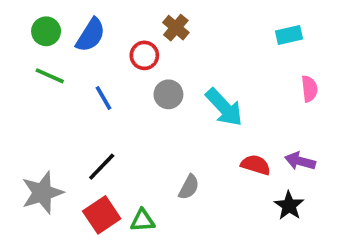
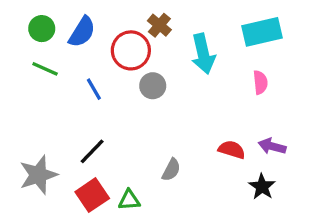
cyan rectangle: (289, 35) -> (262, 32), size x1.6
red circle: (144, 55) -> (131, 50), size x1.5
pink semicircle: (309, 89) -> (260, 82), moved
cyan arrow: (224, 107) -> (203, 54), moved, turned 30

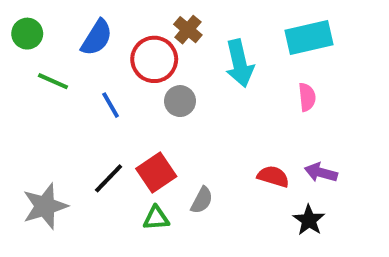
green circle: (42, 29) -> (27, 34), moved
red square: (92, 195) -> (156, 172), moved
green triangle: (129, 200) -> (156, 218), moved

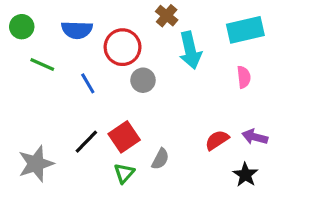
brown cross: (188, 30) -> (167, 16), moved
blue semicircle: (97, 38) -> (77, 30), turned 60
red semicircle: (273, 176) -> (217, 140), turned -50
green triangle: (156, 218) -> (124, 173), turned -45

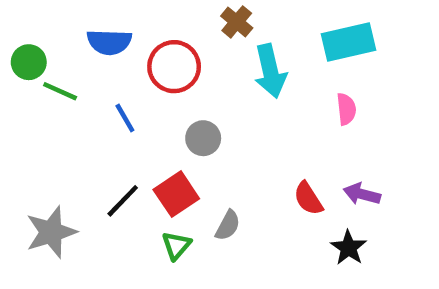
green circle: (22, 27) -> (29, 62), moved
gray circle: (143, 80) -> (203, 138), moved
red semicircle: (217, 140) -> (308, 199), turned -90

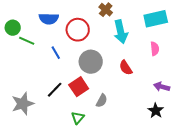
gray circle: (203, 138) -> (91, 62), size x1.5
red semicircle: (308, 199) -> (126, 68), moved
green triangle: (176, 246) -> (78, 118), moved

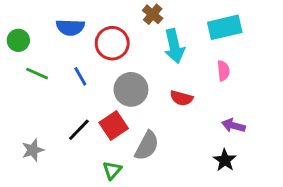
green line: (27, 41) -> (37, 74), moved
red semicircle: (126, 68) -> (181, 98), turned -42
gray semicircle: (102, 101) -> (147, 146), size x1.5
gray star: (23, 104) -> (33, 150), size x0.7

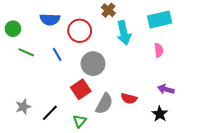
red semicircle: (181, 98) -> (129, 98), moved
black line: (79, 130) -> (50, 113), moved

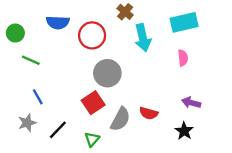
blue line: (57, 54) -> (38, 97), moved

